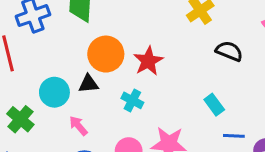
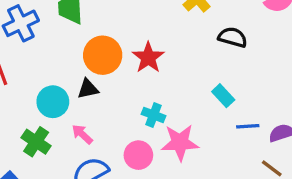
cyan cross: (132, 100) -> (154, 115), moved
green cross: (20, 119) -> (36, 142), moved

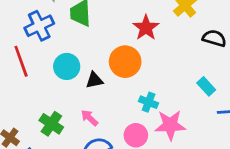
orange circle: (103, 55) -> (125, 62), moved
red star: (148, 58) -> (146, 28), moved
cyan circle: (53, 102) -> (67, 66), moved

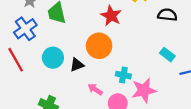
pink arrow: (90, 118) -> (95, 89), moved

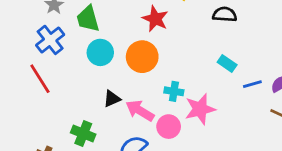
cyan circle: (53, 58) -> (100, 52), moved
black triangle: (77, 65) -> (112, 99), moved
pink arrow: (95, 89) -> (140, 111), size x1.5

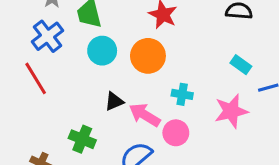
pink star: (200, 109) -> (231, 111), moved

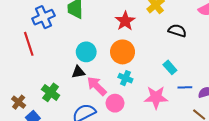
cyan circle: (102, 51) -> (86, 52), moved
orange circle: (148, 56) -> (123, 52), moved

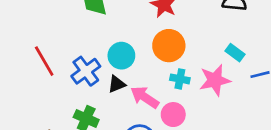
blue cross: (43, 17) -> (86, 71), moved
pink star: (156, 97) -> (215, 80), moved

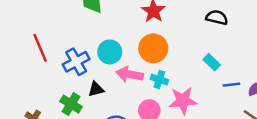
pink star: (215, 80) -> (183, 101), moved
black triangle: (117, 84) -> (96, 89), moved
pink arrow: (145, 97) -> (130, 74), moved, turned -30

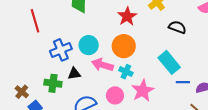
red line: (40, 48) -> (35, 21), moved
cyan rectangle: (212, 62) -> (169, 62), size x1.6
pink star: (183, 101) -> (143, 91), turned -30
green cross: (71, 104) -> (53, 83), turned -30

